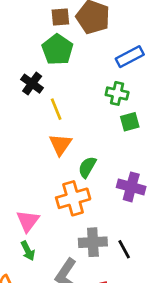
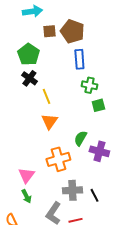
green pentagon: (58, 50) -> (28, 54), moved
blue rectangle: (130, 57) -> (79, 59), moved, turned -66
green semicircle: (87, 167) -> (80, 138), moved

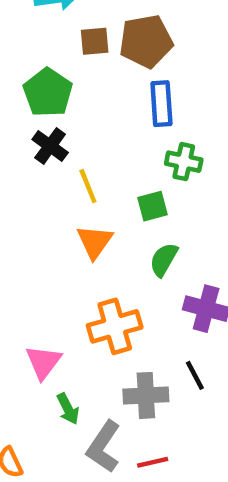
brown pentagon: (72, 31) -> (146, 41), turned -30
green square: (98, 105) -> (153, 206), moved
green semicircle: (80, 138) -> (164, 260), moved
black line: (94, 195) -> (195, 375), moved
green arrow: (26, 196) -> (68, 409), moved

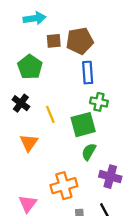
black cross: (50, 146) -> (21, 103), moved
green square: (153, 206) -> (83, 125), size x1.6
orange triangle: (95, 242) -> (29, 143), moved

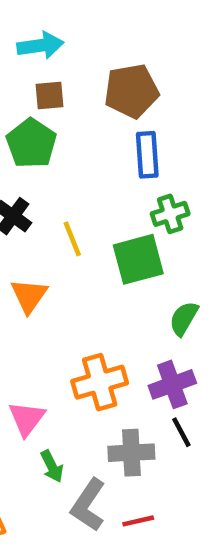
brown square: (54, 41) -> (50, 96), moved
green cross: (99, 102) -> (170, 214), turned -30
green semicircle: (89, 152) -> (184, 318), moved
purple cross: (110, 177) -> (172, 384), moved, turned -35

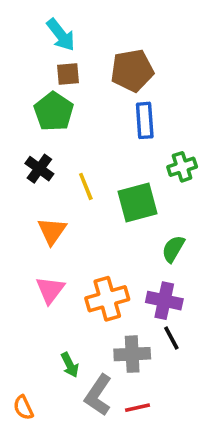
cyan arrow: (40, 45) -> (61, 35), turned 60
green cross: (170, 214) -> (182, 167), moved
purple cross: (172, 384) -> (164, 301), turned 32
pink triangle: (27, 419) -> (50, 290), moved

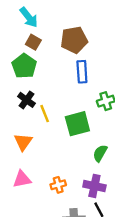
brown square: (68, 74) -> (33, 42), turned 35
black cross: (39, 169) -> (26, 100), moved
pink triangle: (50, 290) -> (22, 179), turned 42
orange cross: (107, 299) -> (58, 185), size x0.6

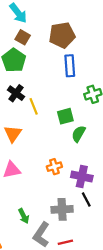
green square: (77, 124) -> (65, 116), size x0.7
green semicircle: (100, 153) -> (79, 134), moved
orange cross: (58, 185) -> (54, 167), moved

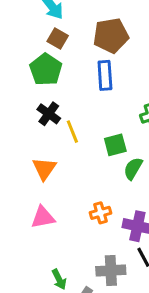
blue rectangle: (70, 66) -> (105, 75), moved

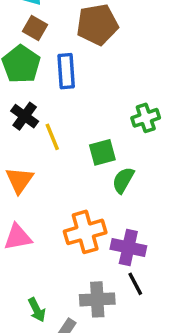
blue rectangle: (105, 75) -> (66, 71), moved
orange cross: (100, 213) -> (85, 232), size x1.6

